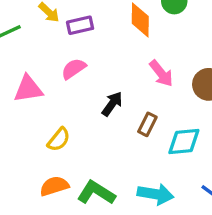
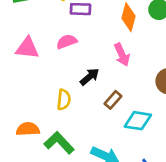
pink arrow: (161, 73) -> (122, 55), moved
yellow semicircle: (59, 140) -> (64, 100), moved, turned -48

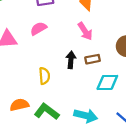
black arrow: (90, 77) -> (71, 60), moved, turned -35
brown rectangle: (113, 100) -> (92, 59), moved, turned 48

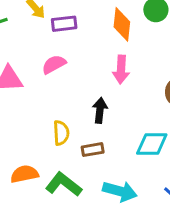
pink arrow: (85, 31) -> (121, 70), turned 36
brown rectangle: (92, 59) -> (93, 150), moved

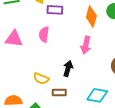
pink semicircle: (54, 64) -> (44, 34), turned -63
yellow semicircle: (61, 133) -> (41, 79), turned 105

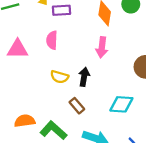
yellow semicircle: (41, 79) -> (60, 77), moved
brown rectangle: (59, 93) -> (77, 106), turned 56

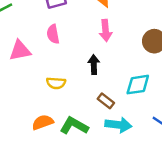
yellow semicircle: (60, 77) -> (56, 83), moved
brown rectangle: (77, 106) -> (106, 101), moved

